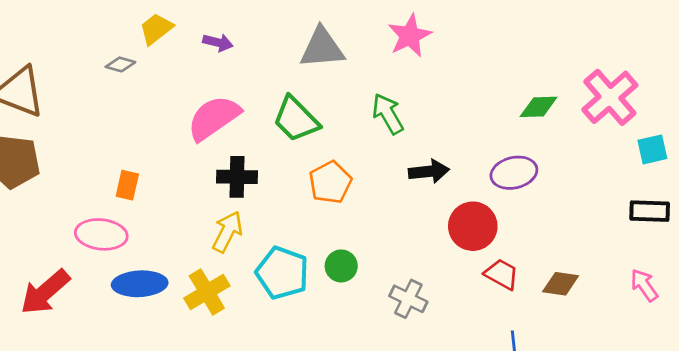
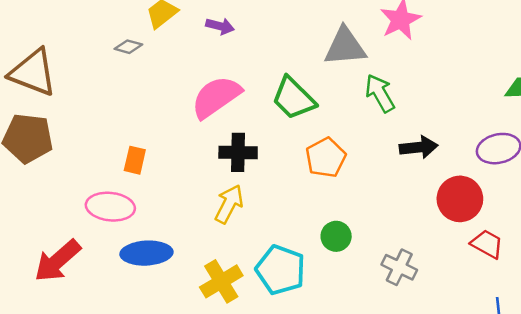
gray triangle: (322, 48) -> (345, 47), moved
cyan pentagon: (282, 273) -> (281, 270), moved
yellow cross: (207, 292) -> (221, 281), moved

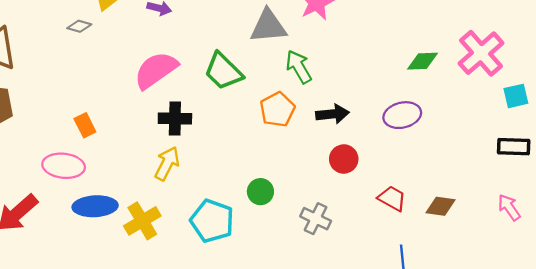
orange pentagon: (326, 158) -> (277, 109), moved
orange rectangle: (135, 160) -> (85, 125), turned -40
red circle: (460, 199) -> (344, 159), moved, size x0.7
yellow cross: (221, 281) -> (142, 221), moved

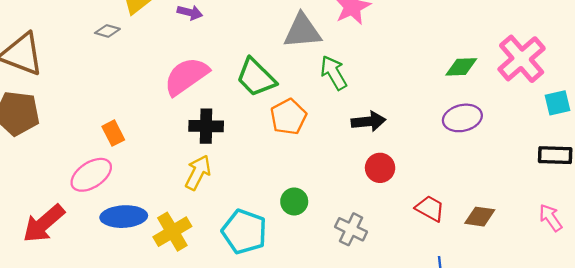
orange pentagon: (277, 109) -> (288, 117), moved
purple ellipse: (402, 115) -> (462, 118), moved
pink ellipse: (64, 166) -> (91, 175), turned -39

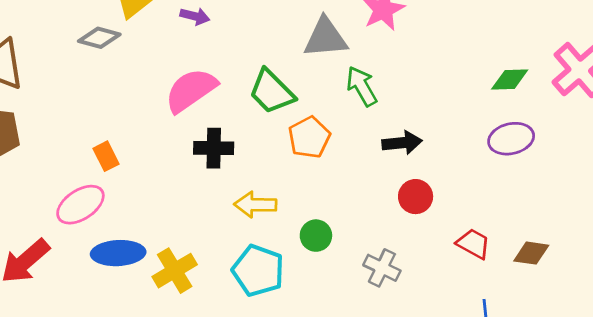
gray diamond: (107, 31) -> (99, 38), size x1.4
yellow arrow: (198, 172) -> (255, 205), moved, turned -116

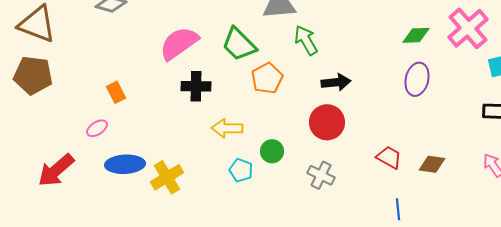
purple ellipse: (511, 139) -> (417, 79), turned -64
red circle: (416, 197) -> (327, 122), moved, size x1.4
pink ellipse: (80, 205) -> (97, 128), size x0.6
cyan pentagon: (258, 271) -> (241, 170), moved, size x0.6

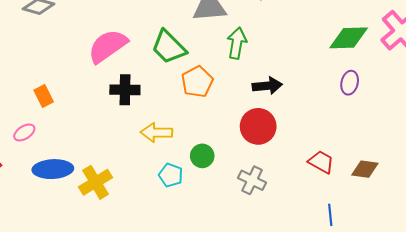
green diamond: (416, 35) -> (349, 38), size x1.4
green arrow: (306, 40) -> (237, 43), turned 40
purple ellipse: (417, 79) -> (350, 83), size x0.7

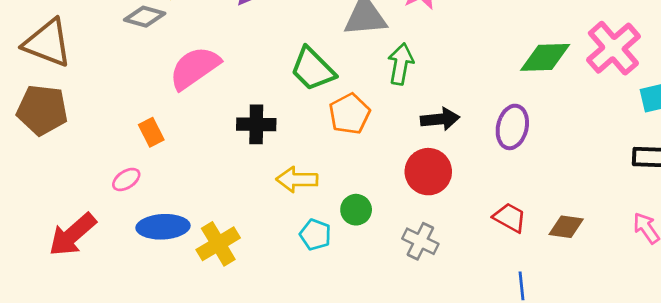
pink semicircle: (108, 46) -> (195, 68), moved
purple ellipse: (350, 83) -> (512, 127), moved, size x1.4

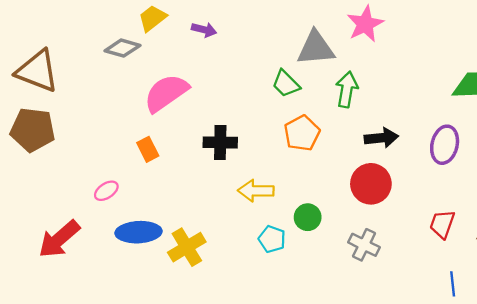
green trapezoid: (313, 69) -> (286, 84), moved, size x0.7
orange rectangle: (151, 132) -> (148, 149), moved
red trapezoid: (510, 218) -> (442, 224), turned -100

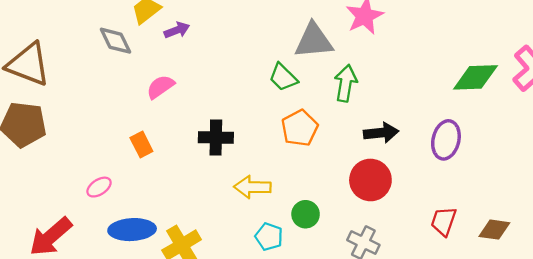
purple arrow: (204, 30) -> (177, 30), moved, turned -35
gray diamond: (122, 48) -> (116, 41), turned 48
pink semicircle: (166, 93) -> (160, 87), size x0.6

